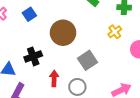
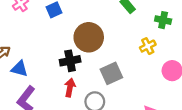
black cross: (33, 56) -> (70, 61), moved

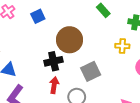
yellow cross: (148, 46) -> (122, 46), turned 32

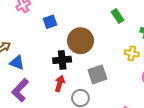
blue square: (38, 16) -> (50, 22), moved

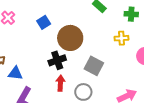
blue square: (50, 22) -> (44, 22), moved
gray square: (97, 74) -> (94, 66), turned -30

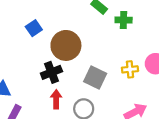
green cross: (131, 14) -> (124, 20), moved
yellow cross: (121, 38) -> (130, 69), moved

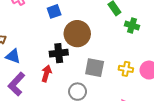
gray square: (95, 77) -> (95, 68), turned -30
red arrow: (56, 99) -> (46, 74), moved

